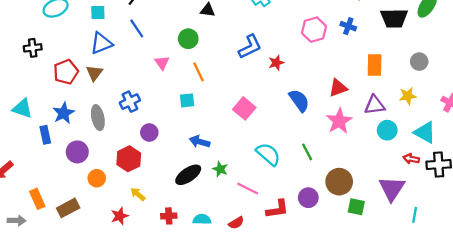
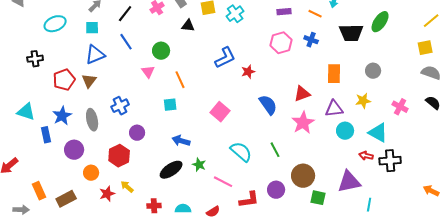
green circle: (188, 39) -> (161, 51), moved
purple triangle: (392, 189) -> (349, 182), turned 45
red star: (120, 216) -> (107, 194), moved

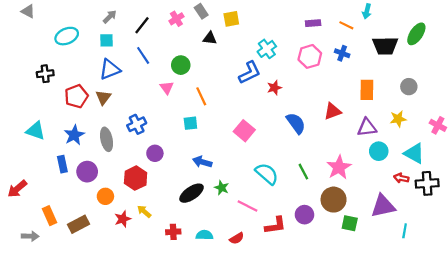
cyan cross: (235, 14) -> (267, 49), moved
pink star: (303, 123) -> (339, 167), moved
blue rectangle: (46, 135) -> (62, 164), moved

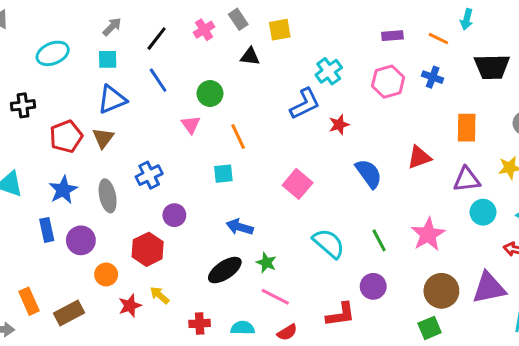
brown circle: (334, 200) -> (441, 291), moved
pink line: (247, 206) -> (275, 297), moved
purple circle: (304, 215) -> (373, 286), moved
green square: (350, 223) -> (430, 328), moved, turned -35

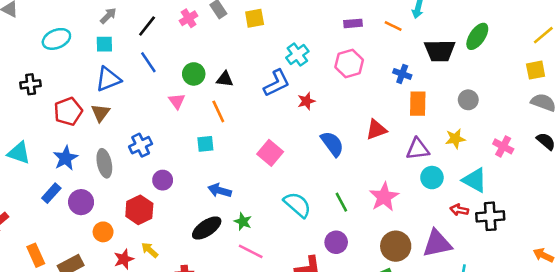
black triangle: (250, 56) -> (225, 79), moved
blue cross: (433, 77) -> (402, 74), moved
blue rectangle: (47, 230) -> (51, 193), turned 54

